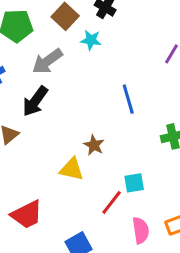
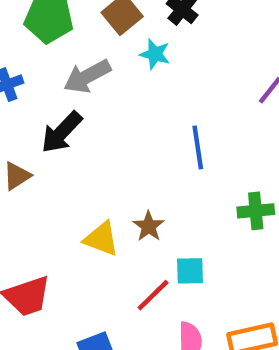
brown star: (94, 145) -> (149, 226), moved

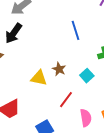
cyan square: (190, 271) -> (87, 76), moved, turned -32

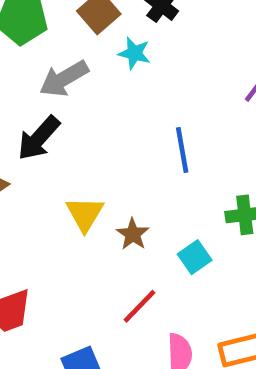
yellow triangle: (39, 78) -> (85, 214), moved, turned 42

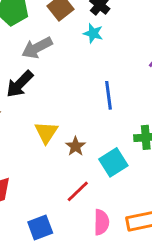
cyan star: (134, 53) -> (93, 33), moved
cyan square: (195, 257) -> (113, 162), size x1.4

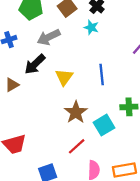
yellow triangle: (46, 132) -> (64, 77), moved
brown star: (76, 146) -> (76, 112), size x1.5

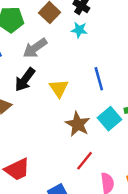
cyan square: (104, 125) -> (109, 119), moved

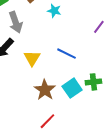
gray arrow: (35, 48) -> (16, 22), turned -80
blue line: (99, 79) -> (67, 54), turned -54

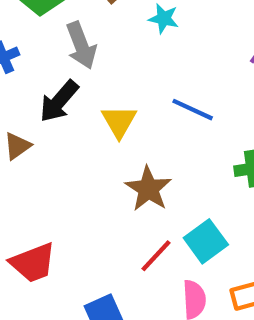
cyan square: (72, 88) -> (206, 241), moved

